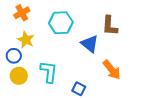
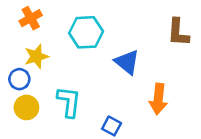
brown L-shape: (110, 26) -> (178, 32), moved
yellow star: (26, 40) -> (36, 56), turned 30
orange arrow: (112, 70) -> (158, 99), turned 45

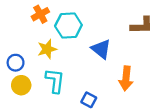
orange cross: (31, 18) -> (40, 14), moved
brown L-shape: (178, 32) -> (142, 25), turned -95
yellow star: (36, 56) -> (47, 49), moved

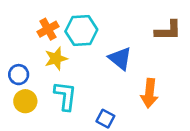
orange cross: (40, 14) -> (48, 29), moved

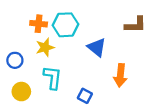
orange cross: (48, 29) -> (39, 24), turned 35
yellow circle: (25, 101) -> (21, 92), moved

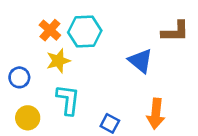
orange cross: (39, 24) -> (50, 30), turned 35
blue triangle: (97, 47) -> (140, 61), moved
orange arrow: (120, 75) -> (156, 114), moved

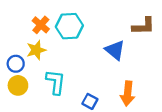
yellow star: (58, 61) -> (36, 50), moved
yellow circle: (28, 118) -> (18, 85), moved

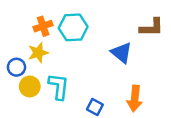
orange cross: (41, 25) -> (43, 26), turned 30
yellow circle: (18, 85) -> (30, 86), moved

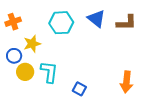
orange cross: (43, 26) -> (13, 22), moved
blue triangle: (121, 53) -> (96, 19), moved
orange arrow: (135, 99) -> (126, 82), moved

